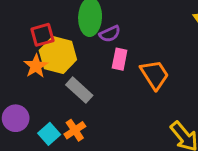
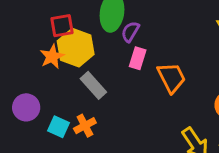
purple semicircle: (110, 34) -> (130, 32), turned 140
cyan square: (49, 134) -> (58, 127), turned -30

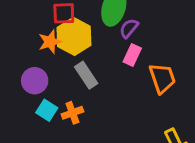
purple circle: (26, 107) -> (35, 81), moved

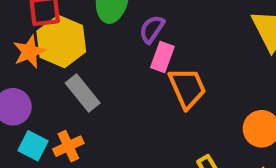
purple semicircle: (129, 28) -> (152, 29), moved
pink rectangle: (132, 55) -> (162, 57), moved

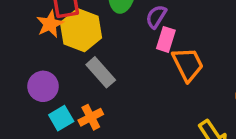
orange star: (29, 52) -> (50, 24), moved
cyan square: (33, 146) -> (61, 118), turned 35

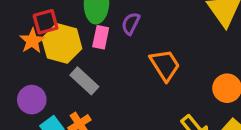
pink rectangle: (166, 39) -> (101, 37), moved

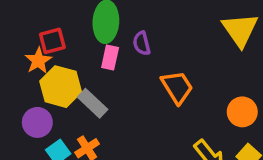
purple semicircle: (131, 24) -> (142, 43), turned -40
yellow hexagon: (62, 43) -> (61, 87), moved

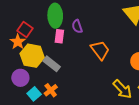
red square: (52, 41) -> (25, 29), turned -35

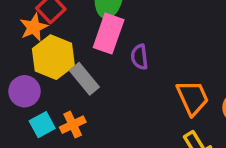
purple semicircle: (77, 26) -> (139, 57), moved
pink rectangle: (59, 36) -> (109, 34), size x1.5
orange trapezoid: (100, 50) -> (193, 98), moved

